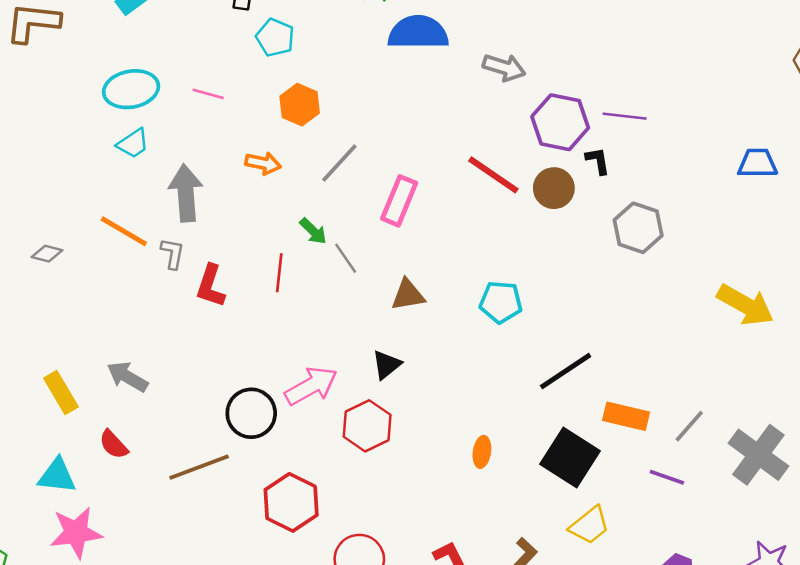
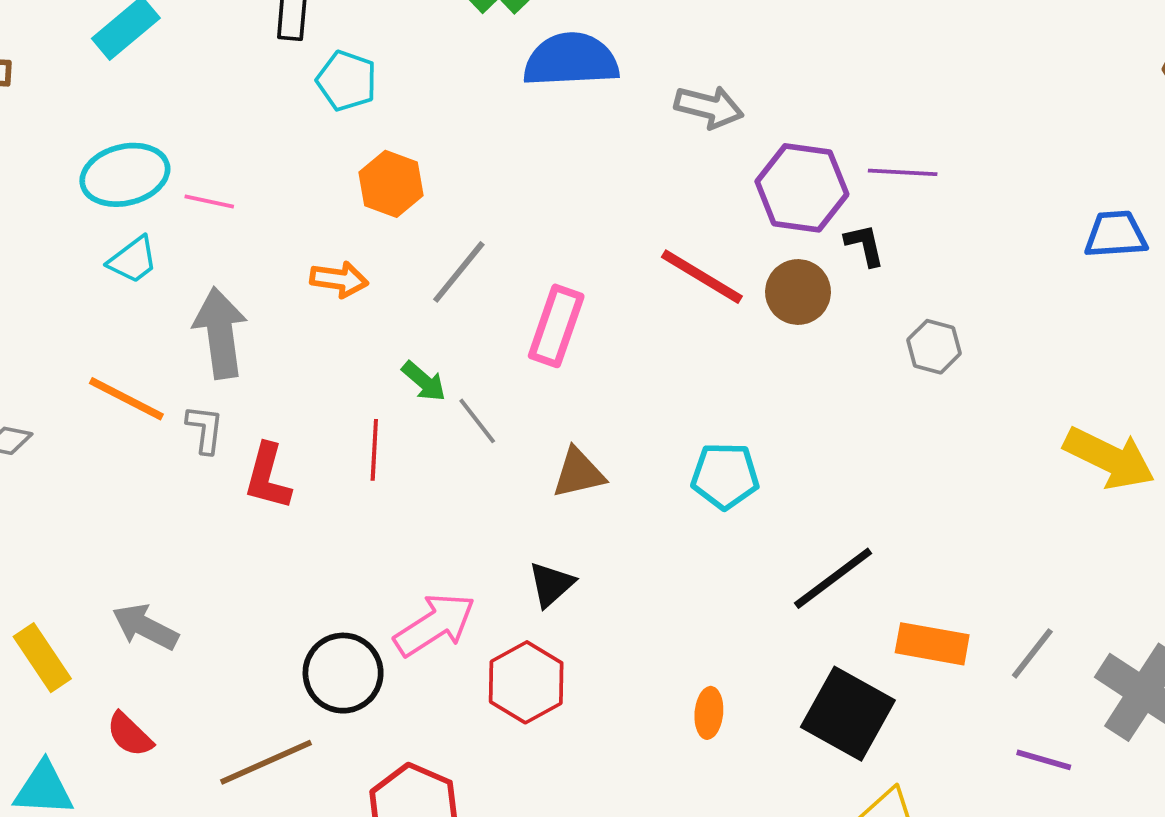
pink line: (208, 94) -> (209, 202), moved
gray hexagon: (638, 228) -> (934, 347), size x0.7
purple line: (667, 477) -> (1044, 760), moved

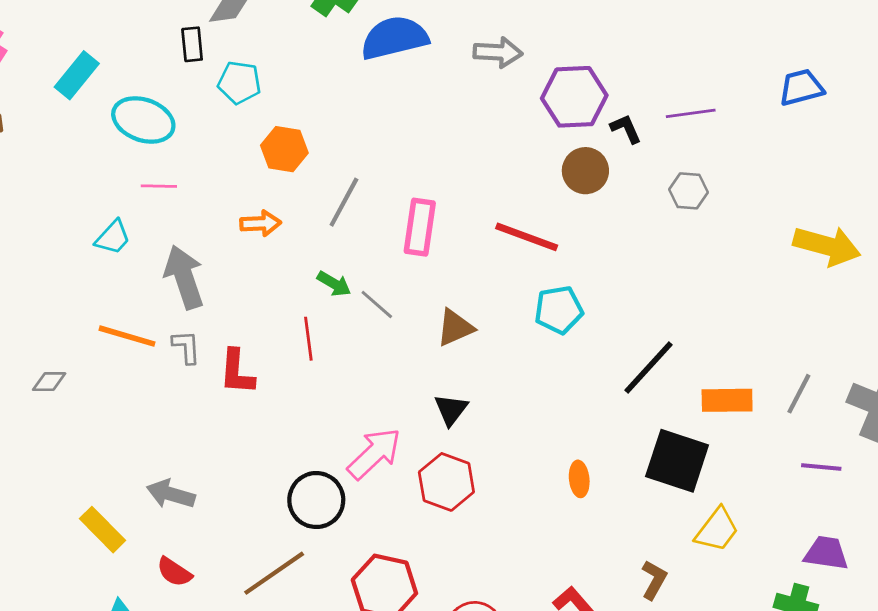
purple line: (903, 172) -> (691, 113), moved
cyan ellipse: (125, 175) -> (143, 120), moved, turned 44
red line: (702, 277) -> (527, 237), moved

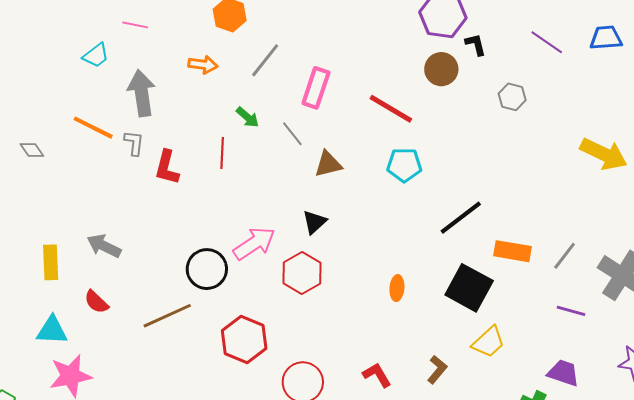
purple line: (691, 113) -> (547, 42), moved, turned 32
gray line: (377, 305) -> (292, 134), moved
gray diamond: (49, 382) -> (32, 150), turned 45
yellow rectangle: (103, 530) -> (51, 262), turned 32

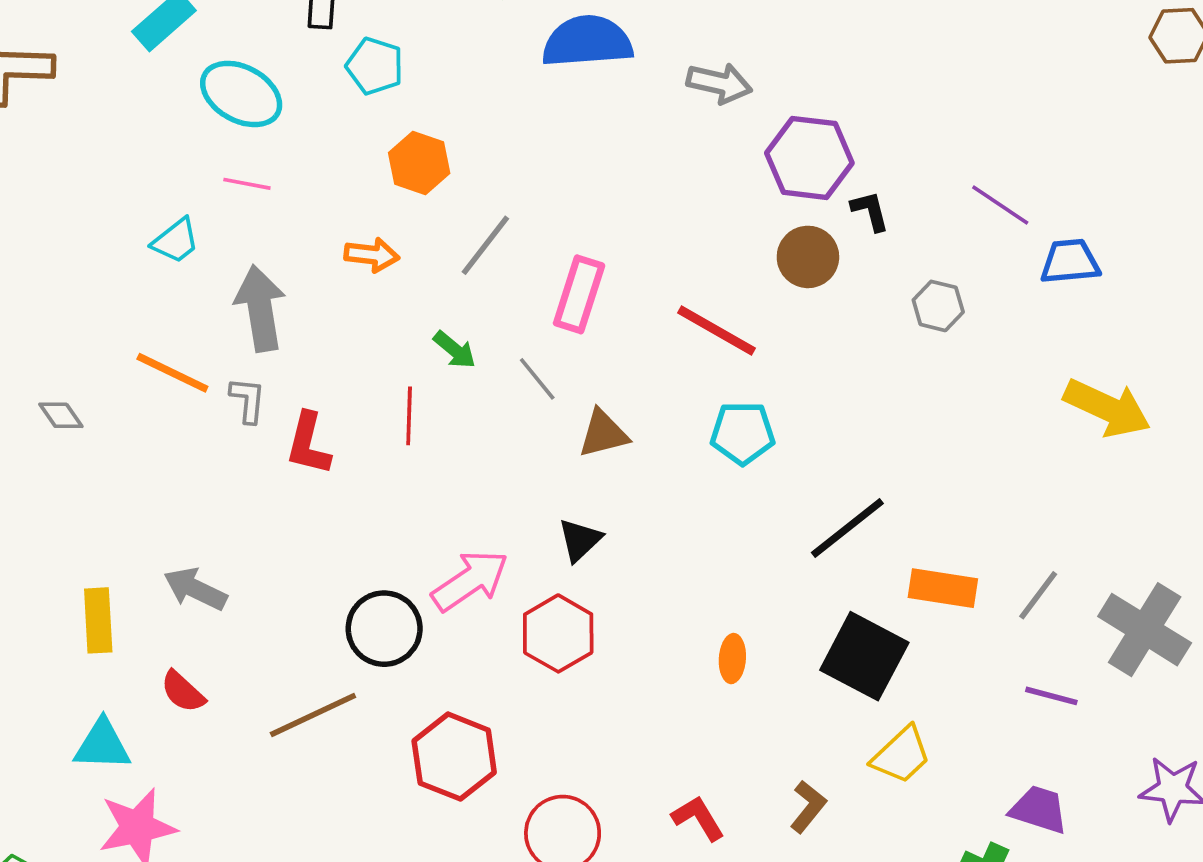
blue trapezoid: (606, 38) -> (1070, 262), moved

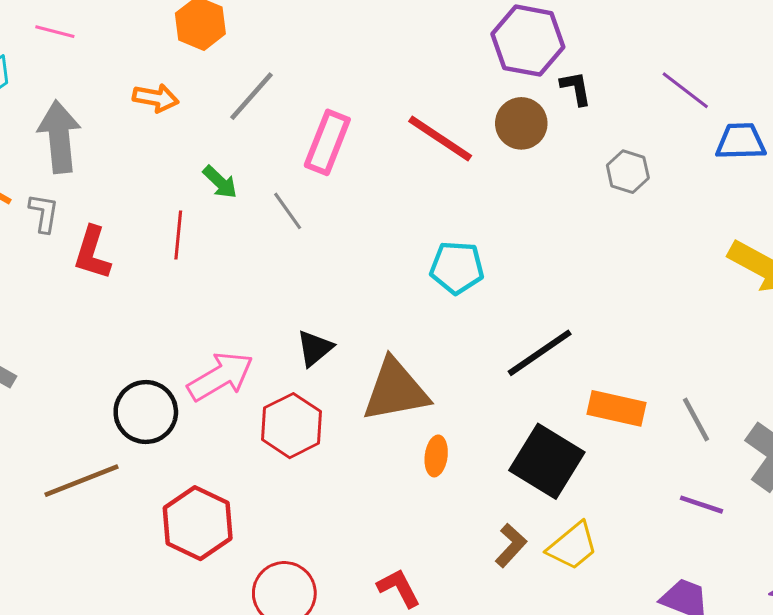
red line: (717, 331) -> (440, 138), moved
brown triangle: (603, 434) -> (395, 390), moved, size x1.6
gray line: (1038, 595) -> (696, 419), turned -69
brown L-shape: (808, 807) -> (511, 545), moved

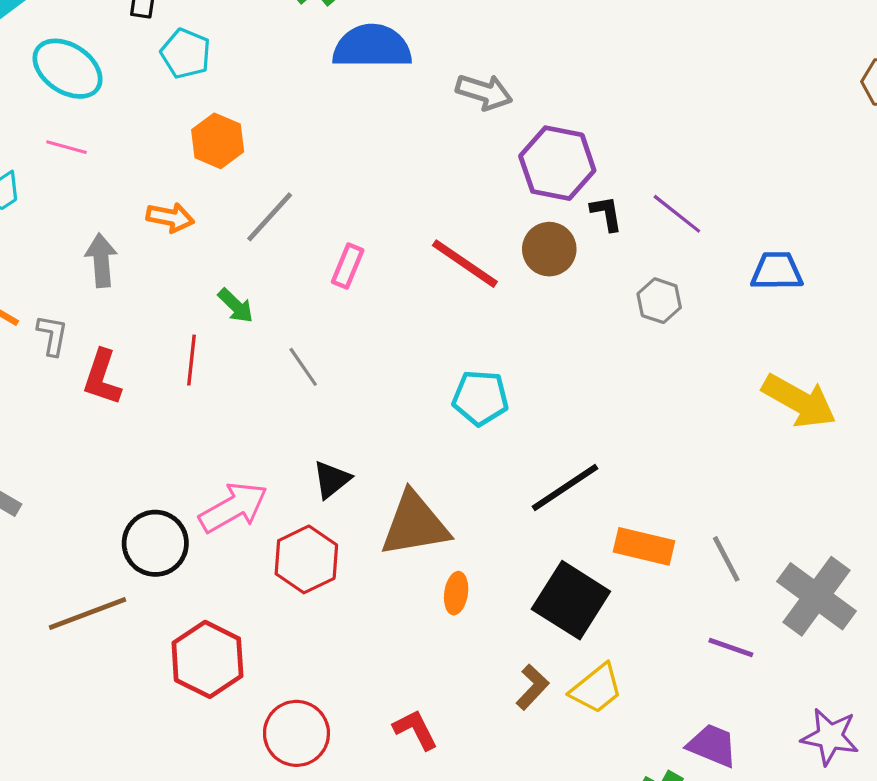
purple line: (685, 90) -> (677, 214), moved
gray arrow: (59, 137) -> (101, 260), moved, size x0.7
pink rectangle: (327, 142) -> (348, 266), size x0.7
gray line: (288, 211) -> (303, 367), moved

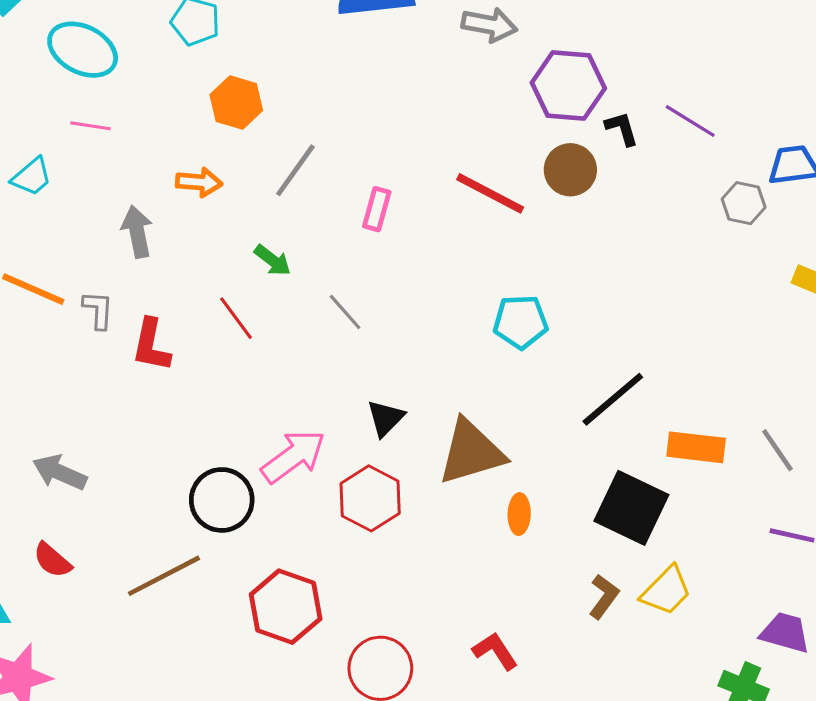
gray hexagon: (659, 301) -> (744, 203), moved
red line: (192, 360) -> (236, 318), turned -36

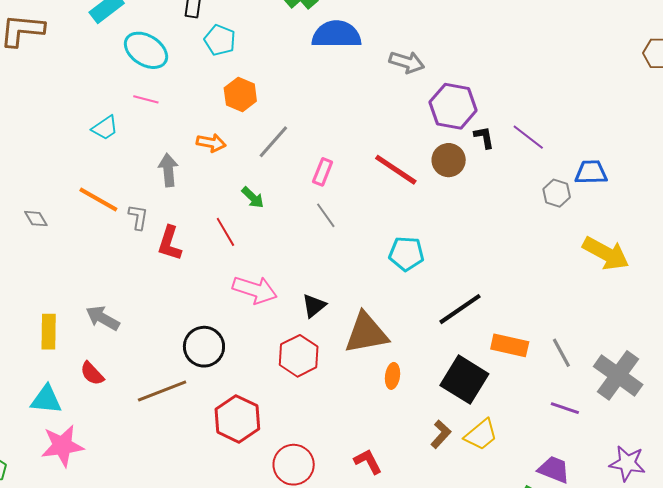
gray line: (345, 312) -> (326, 215), moved
pink arrow: (293, 456) -> (255, 290), moved, turned 48

